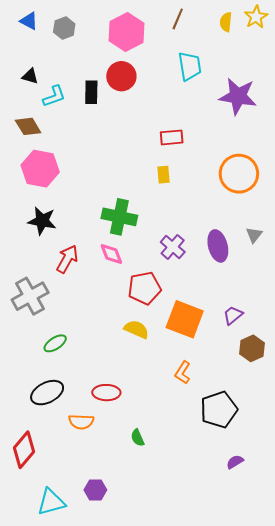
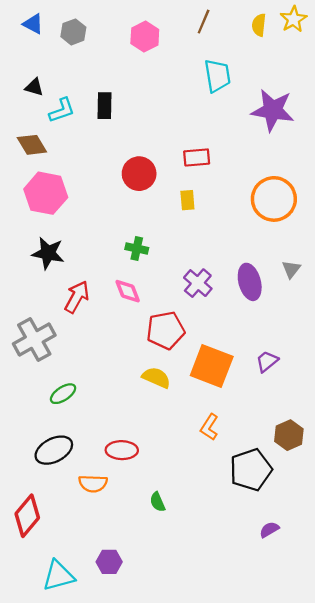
pink hexagon: (126, 32) -> (145, 37), size x0.7
red circle: (121, 76) -> (139, 174), moved
green cross: (119, 217) -> (137, 249), size x0.6
brown hexagon: (252, 348) -> (289, 435), moved

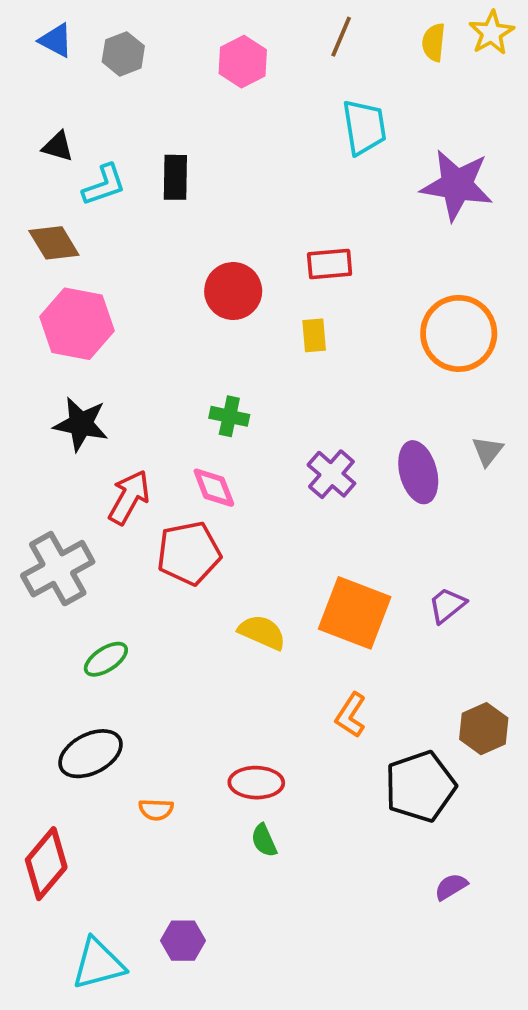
red pentagon: (166, 330) -> (189, 553), moved
red ellipse: (122, 450) -> (256, 783), moved
orange semicircle: (93, 484) -> (156, 810), size x0.7

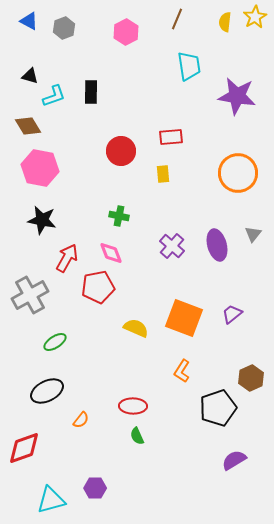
orange semicircle: (156, 810) -> (81, 420), turned -54
red diamond: (46, 864) -> (24, 448), turned 30
purple semicircle: (451, 887) -> (234, 460), size x1.4

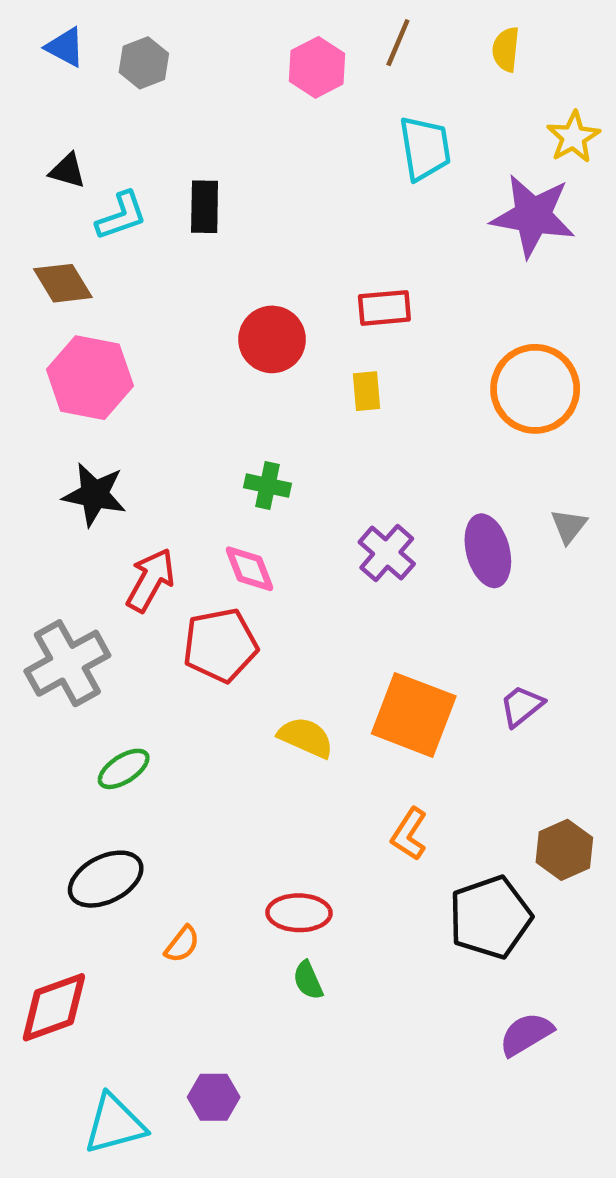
yellow star: (255, 17) -> (573, 137), moved
pink hexagon: (126, 32) -> (317, 67), moved

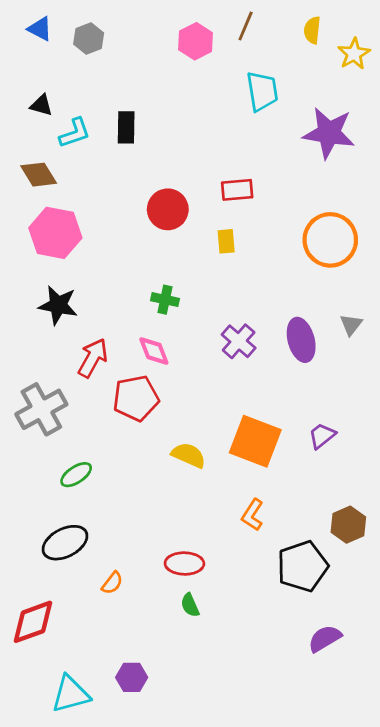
yellow star: (573, 137) -> (354, 54), moved

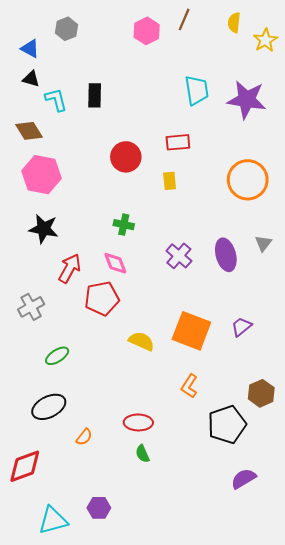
blue triangle: (40, 29) -> (30, 49), moved
cyan trapezoid: (262, 91) -> (197, 90), moved
cyan L-shape: (75, 133) -> (56, 100), turned -85
gray cross: (41, 409) -> (31, 307), size x0.7

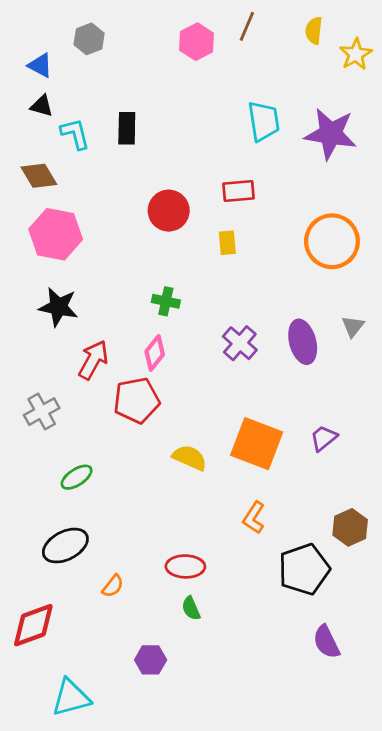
pink diamond: (115, 263) -> (155, 353), turned 60
purple semicircle: (244, 479) -> (326, 642), turned -85
purple hexagon: (99, 508) -> (151, 660), moved

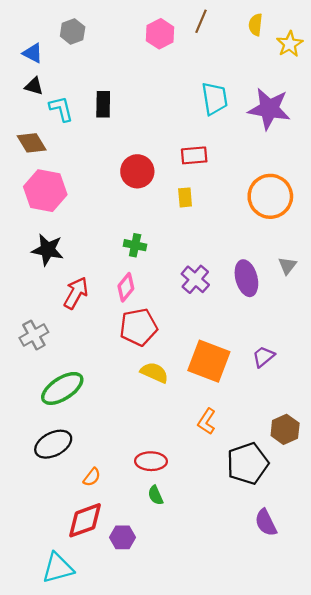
red pentagon: (137, 400) -> (138, 327), moved
green ellipse: (77, 477) -> (62, 388), size x1.6
red diamond: (33, 625) -> (85, 520), moved

